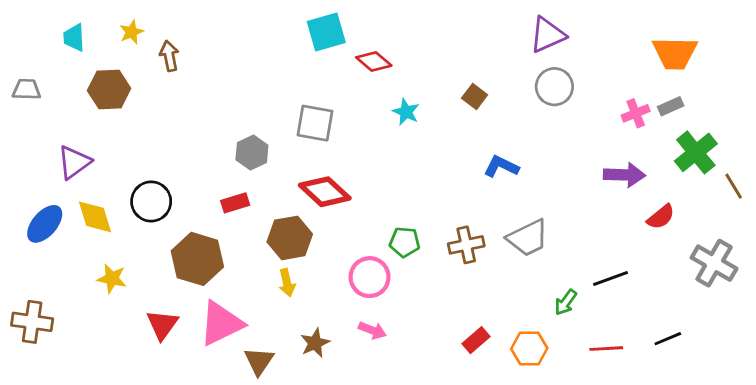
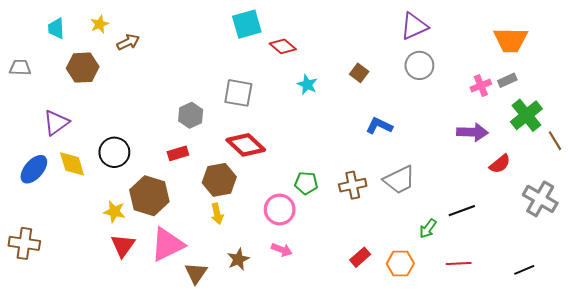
brown arrow: (169, 56) -> (128, 42), turned 75
yellow star: (112, 279) -> (114, 212), moved
black line: (668, 339) -> (524, 270), moved

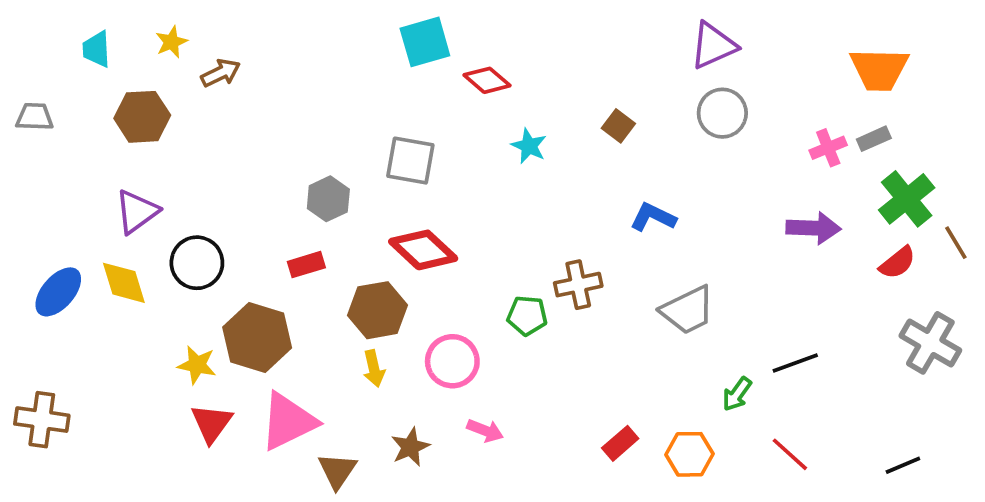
purple triangle: (56, 123) -> (137, 212), moved
red semicircle: (500, 164) -> (897, 263), moved
brown cross: (353, 185) -> (578, 285), moved
pink circle: (280, 209) -> (452, 361), moved
red line: (459, 264) -> (790, 454), turned 45

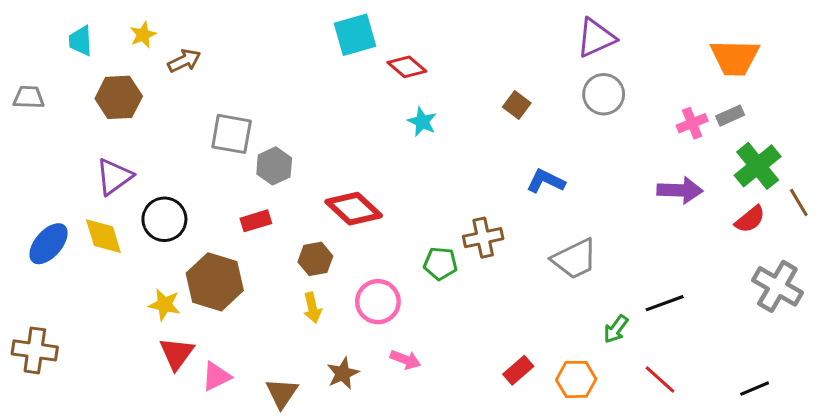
cyan star: (529, 146) -> (422, 122), moved
gray square: (410, 161) -> (232, 134), moved
brown hexagon: (378, 310) -> (315, 259), size x0.7
pink triangle: (288, 421) -> (216, 376), moved, size x0.6

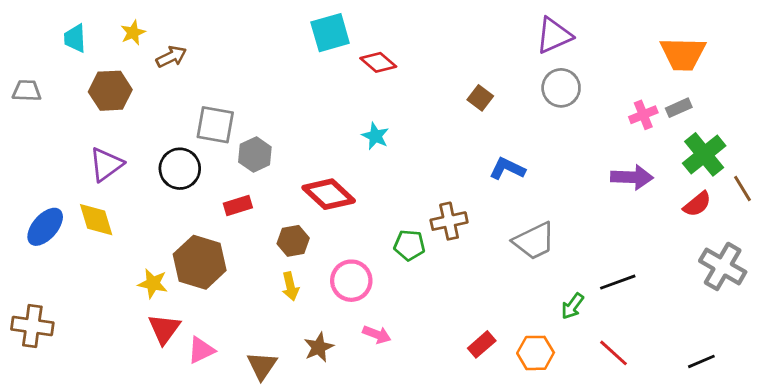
cyan star: (422, 122) -> (375, 136), moved
black circle: (164, 219) -> (180, 169), moved

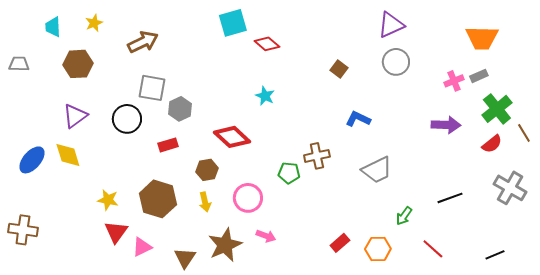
brown arrow: (171, 57) -> (143, 42), moved, size x1.4
brown hexagon: (200, 262) -> (158, 199), moved
black line: (618, 282) -> (450, 198), moved
brown star: (319, 347) -> (225, 245), size x1.6

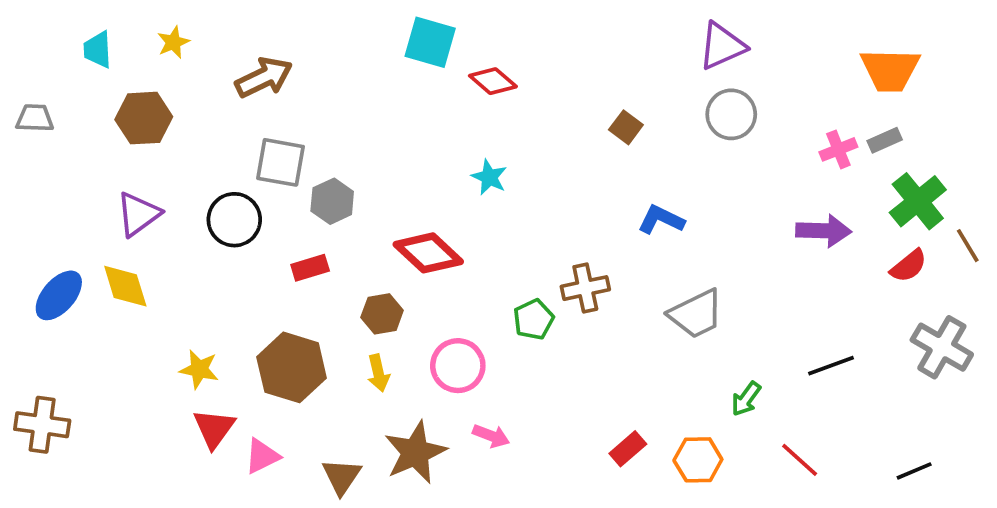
cyan square: (233, 23) -> (430, 42), turned 32
green pentagon: (289, 173) -> (534, 319), turned -30

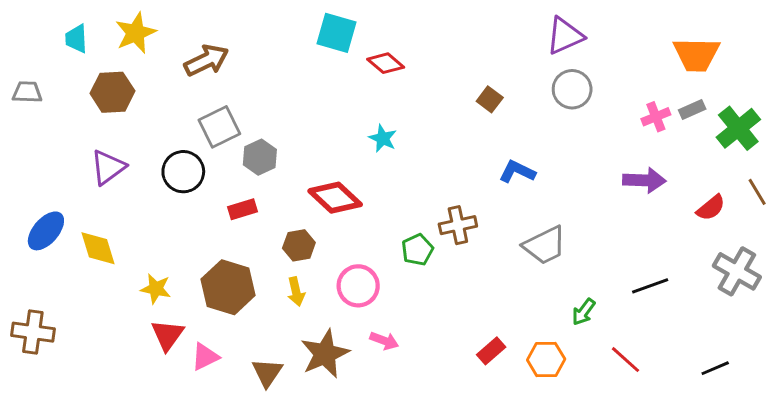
yellow star: (173, 42) -> (136, 33), size x1.6
gray square: (280, 162) -> (219, 127), turned -36
green cross: (918, 201) -> (738, 128), moved
yellow diamond: (125, 286) -> (98, 248), moved

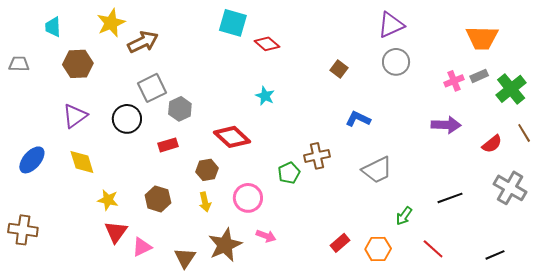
yellow star: (136, 33) -> (111, 23), moved
yellow diamond: (98, 248) -> (82, 162), moved
brown hexagon: (228, 287) -> (158, 199), size x0.7

